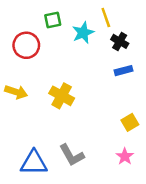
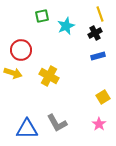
yellow line: (106, 17) -> (100, 14), moved
black cross: (120, 41) -> (95, 33), turned 32
red circle: (26, 45) -> (21, 50), moved

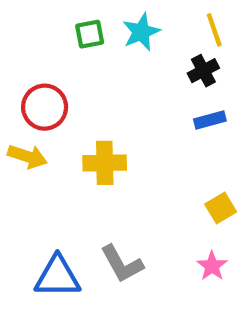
cyan star: (66, 26) -> (141, 32), moved
yellow cross: (49, 76) -> (105, 163), turned -30

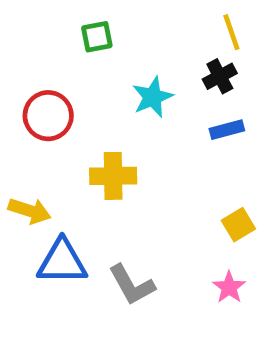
cyan star: (141, 32) -> (153, 97), moved
yellow arrow: (27, 156) -> (30, 211), moved
blue triangle: (57, 277) -> (62, 262), moved

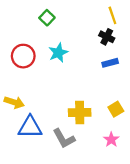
green square: (97, 37) -> (47, 18), turned -35
black cross: (220, 76) -> (107, 37), turned -35
cyan star: (153, 97) -> (58, 53), moved
yellow cross: (113, 176) -> (80, 112), moved

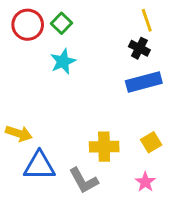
cyan star: (58, 53) -> (63, 61), moved
red circle: (23, 56) -> (28, 25), moved
blue rectangle: (110, 63) -> (144, 82), size x1.6

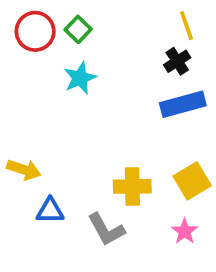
black cross: (139, 48) -> (177, 61), turned 30
yellow square: (151, 142) -> (192, 181), size x1.4
blue triangle: (39, 166) -> (50, 211), size x0.7

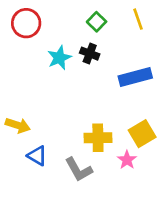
green square: (78, 29) -> (97, 22), moved
black cross: (177, 61) -> (90, 54), moved, turned -36
blue triangle: (50, 211) -> (37, 156), turned 30
pink star: (185, 231) -> (127, 160), moved

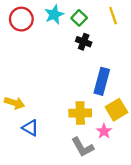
black cross: (90, 54) -> (84, 42), moved
cyan star: (59, 58) -> (54, 15), moved
blue rectangle: (135, 77) -> (102, 81), moved, turned -60
gray L-shape: (79, 170) -> (82, 147), moved

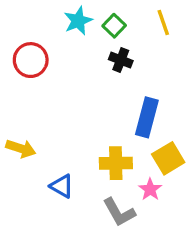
red circle: (21, 19) -> (31, 60), moved
blue triangle: (30, 128) -> (62, 186), moved

